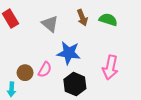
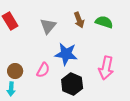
gray triangle: (50, 24) -> (48, 26), turned 30
brown circle: (25, 73) -> (15, 71), moved

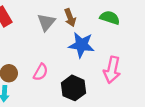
brown arrow: (79, 20) -> (70, 18), moved
blue star: (66, 54) -> (81, 45), moved

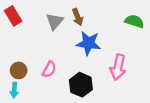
green semicircle: (110, 18) -> (134, 21), moved

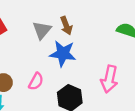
blue star: (89, 43) -> (63, 53), moved

